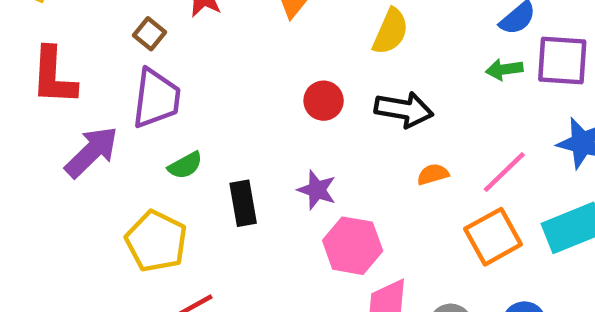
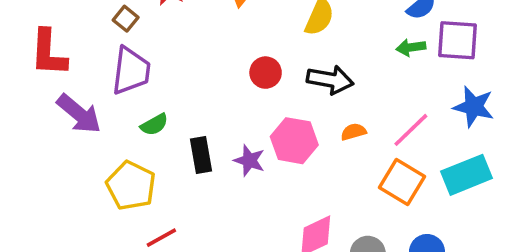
purple arrow: (92, 152) -> (79, 114), turned 84
purple star: (317, 190) -> (249, 160), moved
orange square: (493, 237) -> (402, 182), turned -30
pink hexagon: (353, 246) -> (294, 141), moved

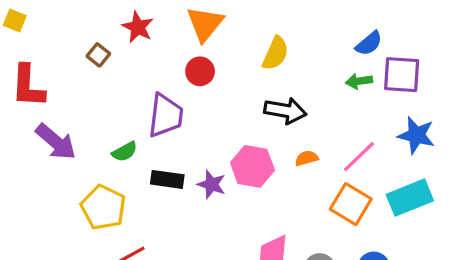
purple trapezoid: (131, 71) -> (166, 116), moved
red circle: (266, 73) -> (200, 71), moved
black rectangle: (201, 155) -> (167, 179), turned -72

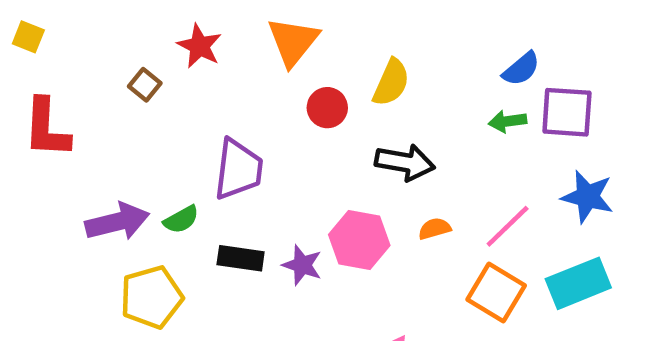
red circle: (200, 71) -> (327, 108), moved
purple arrow: (56, 142) -> (117, 222), moved, turned -54
yellow pentagon: (103, 207) -> (152, 297), turned 30

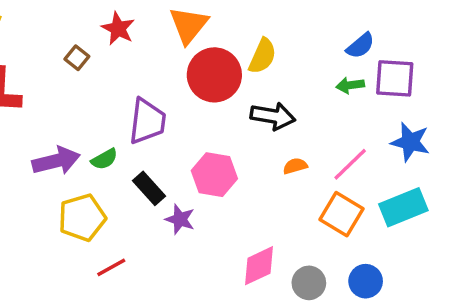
red circle: (327, 108) -> (214, 75), size x1.8
pink hexagon: (359, 240) -> (214, 175), moved
black rectangle: (241, 258) -> (149, 188), turned 40
purple star: (302, 265) -> (180, 219), moved

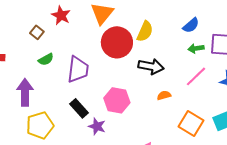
blue semicircle: (360, 46) -> (191, 25), moved
green semicircle: (104, 159) -> (46, 59), moved
purple arrow: (56, 161) -> (25, 92), turned -76
pink line: (350, 164) -> (196, 76), moved

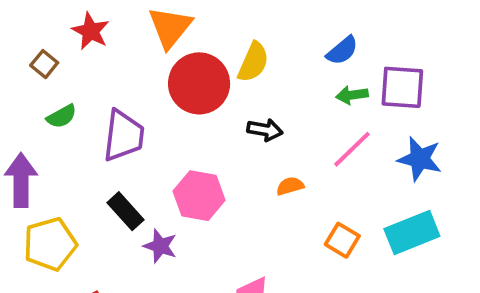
black arrow: (151, 66) -> (265, 130), size x0.7
orange square: (191, 123) -> (342, 240), size x0.7

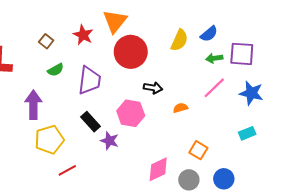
red star: (91, 31) -> (83, 35), moved
yellow semicircle: (253, 62) -> (179, 40), moved
black arrow: (265, 130) -> (153, 88), moved
cyan rectangle: (412, 232) -> (247, 133), size x0.6
orange square: (342, 240) -> (198, 150), moved

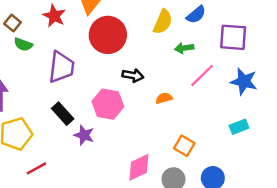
green arrow: (214, 58) -> (184, 48), moved
green semicircle: (56, 70) -> (23, 44), moved, turned 49

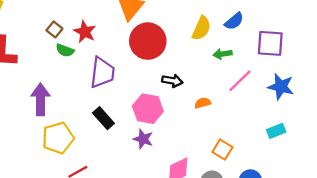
red star: (54, 16) -> (85, 32), moved
purple star: (84, 135) -> (143, 139), moved

